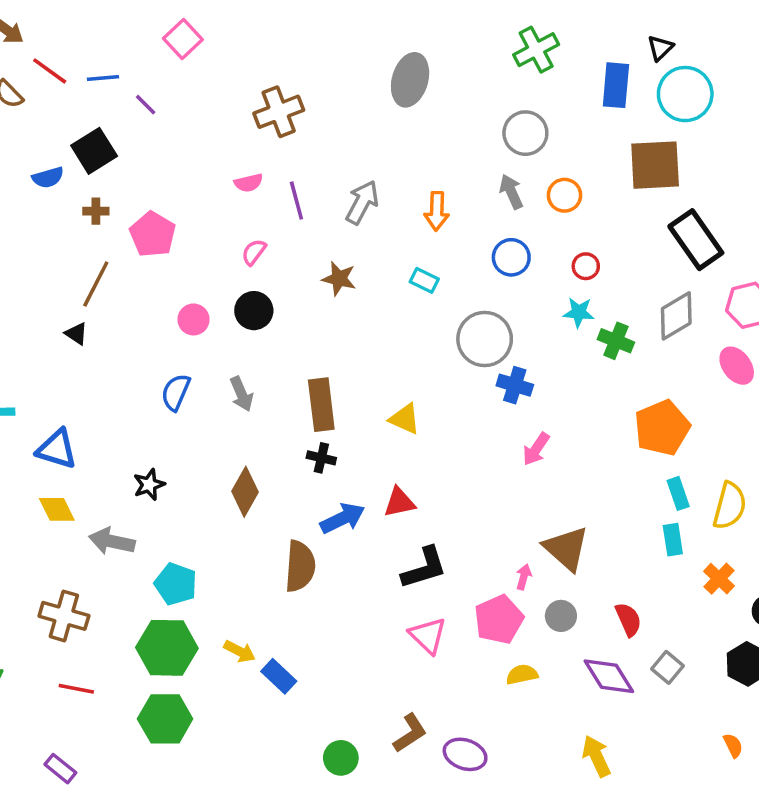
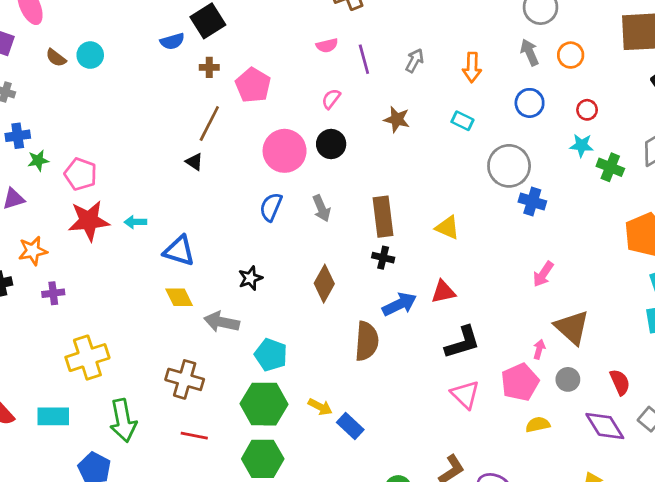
gray arrow: (362, 202) -> (415, 61), size x0.7
pink circle: (193, 319) -> (285, 151), size x1.8
pink arrow: (536, 449) -> (543, 274), moved

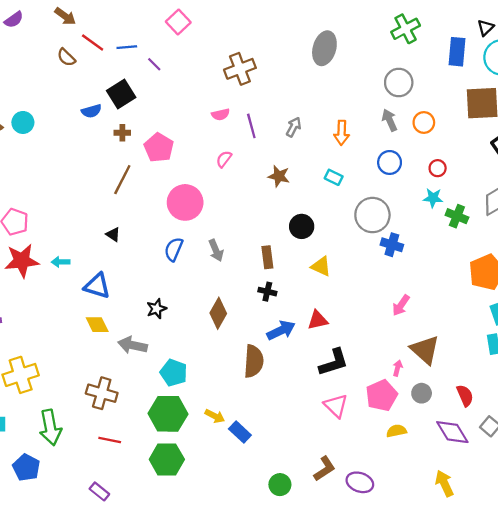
black circle: (331, 144) -> (302, 226), moved
black triangle: (194, 162) -> (113, 234), moved
brown rectangle: (383, 217) -> (267, 257), size x0.7

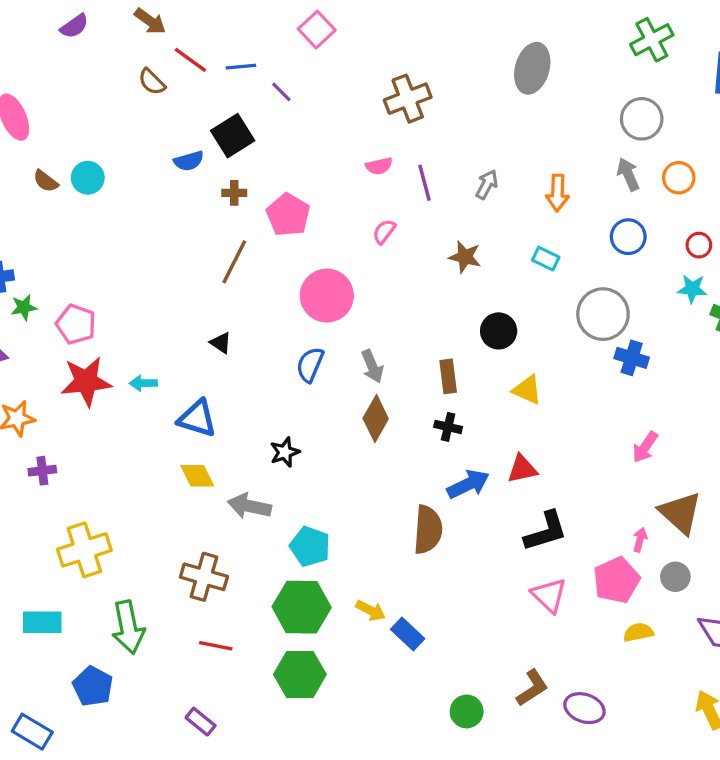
brown diamond: (218, 313) -> (376, 419), moved

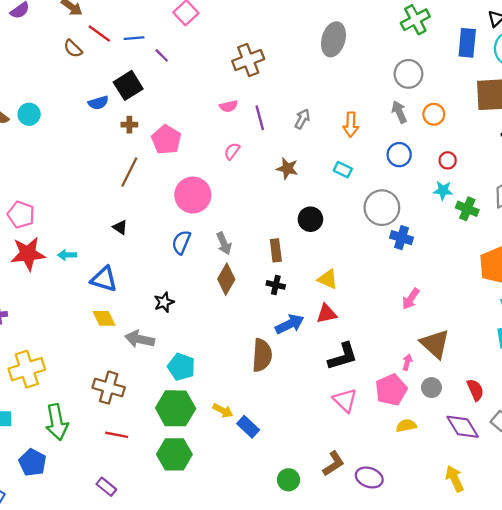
yellow triangle: (527, 390) -> (328, 279), moved

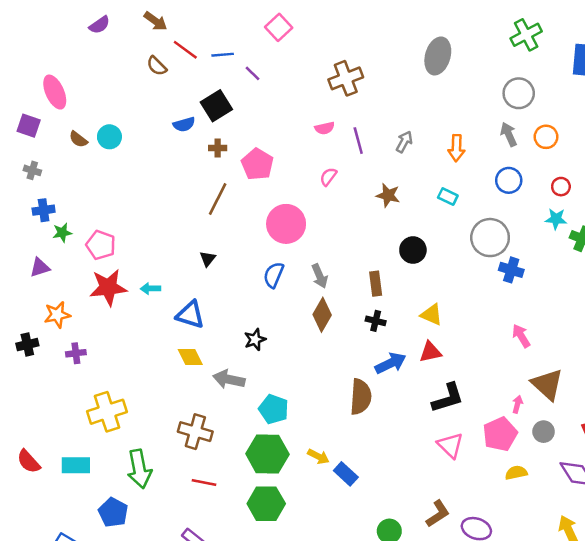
black triangle: (120, 227) -> (208, 259), turned 35
pink arrow: (411, 299) -> (521, 336), turned 115

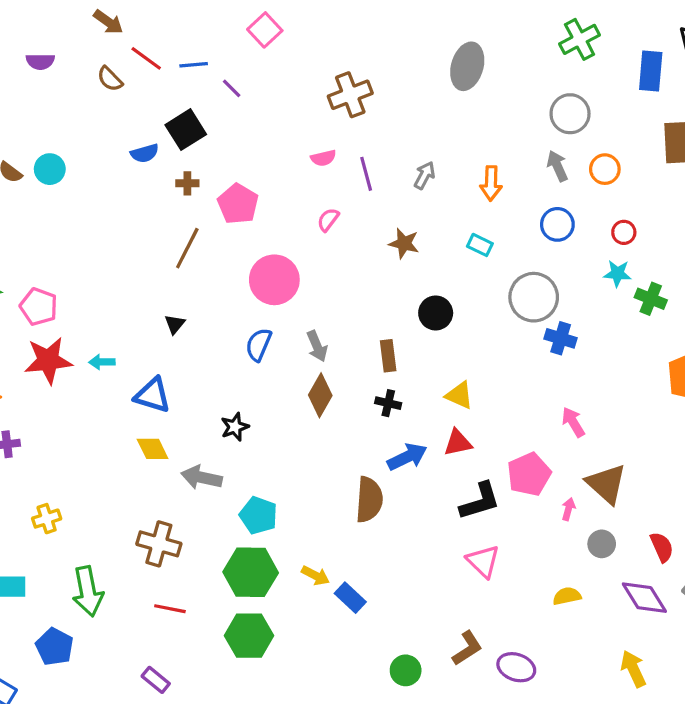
purple semicircle: (99, 25) -> (40, 62), moved, turned 35
yellow cross: (107, 412) -> (47, 519), size x0.6
pink pentagon: (500, 434) -> (529, 474), moved

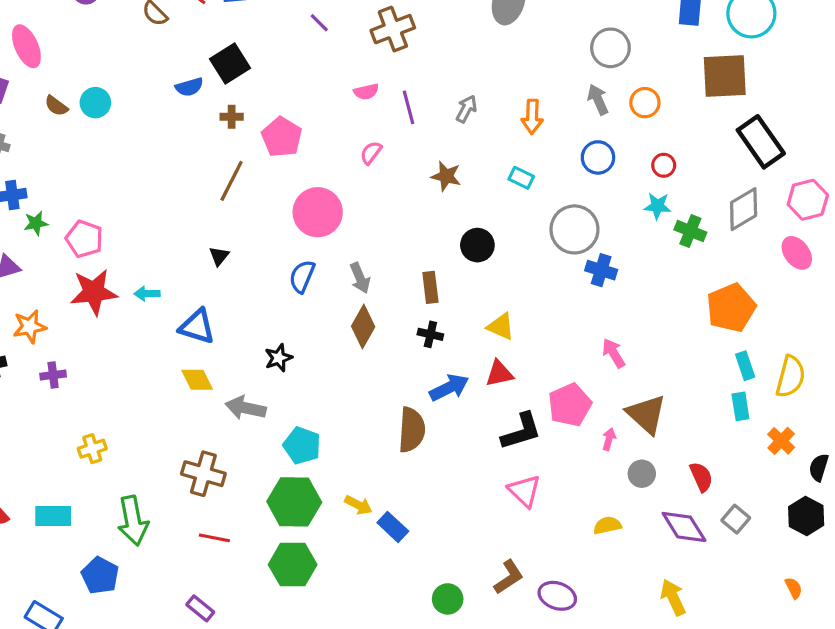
purple line: (232, 88) -> (319, 23), moved

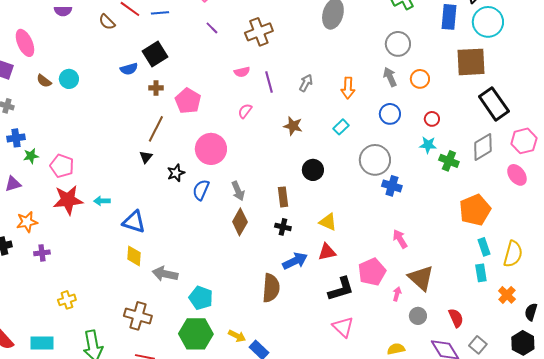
cyan rectangle: (521, 178) -> (341, 127), turned -70
black triangle: (219, 256) -> (146, 157), moved
black star: (279, 358) -> (176, 173), moved
yellow diamond: (197, 380) -> (134, 256), turned 30

